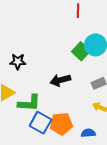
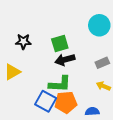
green square: (81, 51) -> (60, 44), moved, turned 30
green L-shape: (29, 103) -> (60, 84), moved

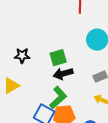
green L-shape: (60, 84) -> (58, 98), turned -45

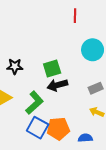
green L-shape: (58, 98) -> (34, 103), moved

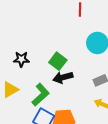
green square: (52, 68) -> (58, 61), turned -36

